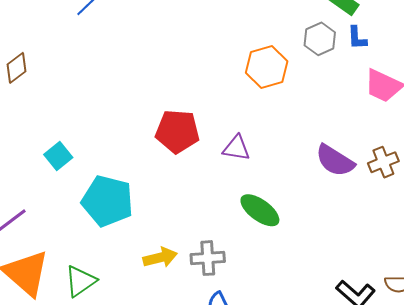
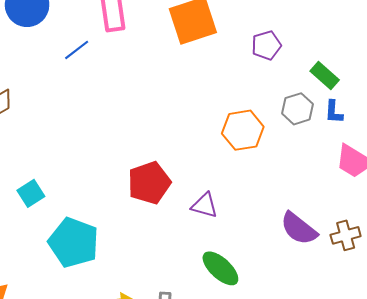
red pentagon: (177, 131) -> (149, 183), turned -30

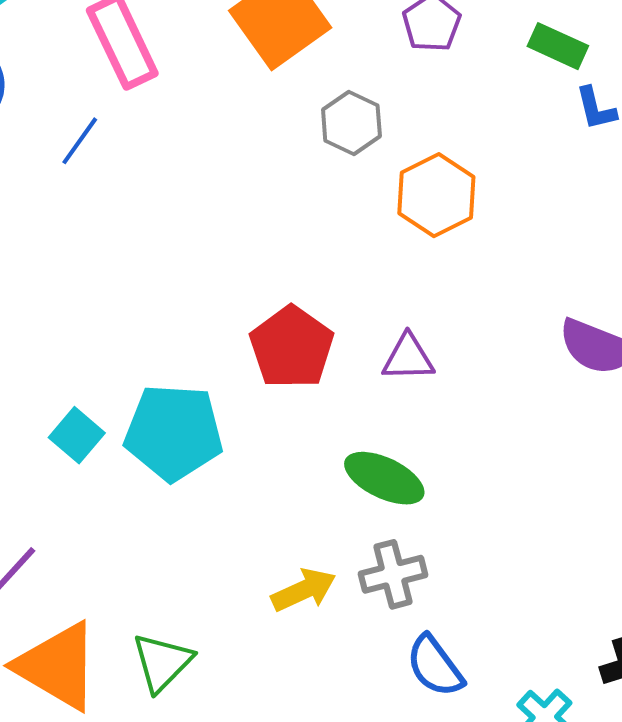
gray hexagon: (298, 109) -> (351, 123), moved
cyan pentagon: (74, 243) -> (174, 432), moved
green ellipse: (220, 268) -> (384, 478), moved

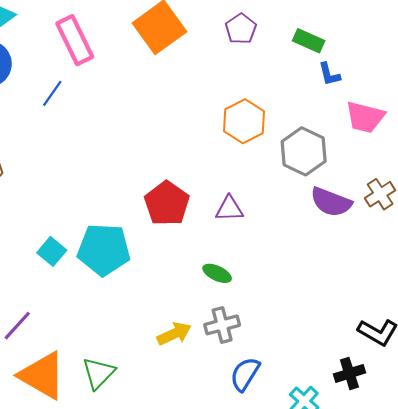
gray hexagon: (351, 123) -> (304, 151), moved, size x1.4
green ellipse: (384, 478) -> (217, 273), size x0.7
blue semicircle: (435, 666) -> (245, 374), turned 69

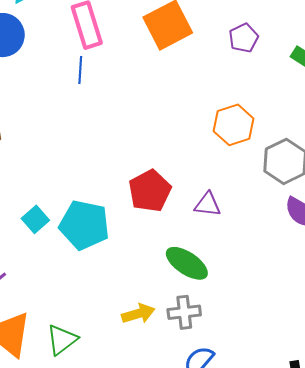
blue line: (52, 93) -> (80, 70), moved, turned -40
green ellipse: (217, 273) -> (187, 263), size x1.6

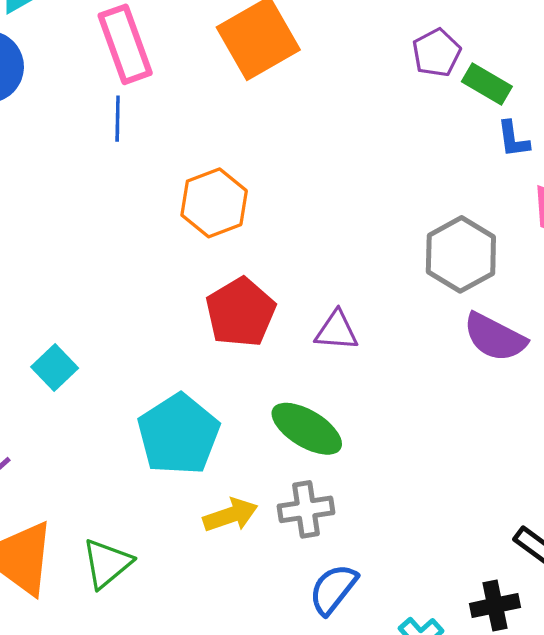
purple pentagon: (244, 38) -> (436, 53), moved
orange hexagon: (234, 125) -> (214, 203), moved
cyan pentagon: (84, 225) -> (179, 434), moved, turned 30

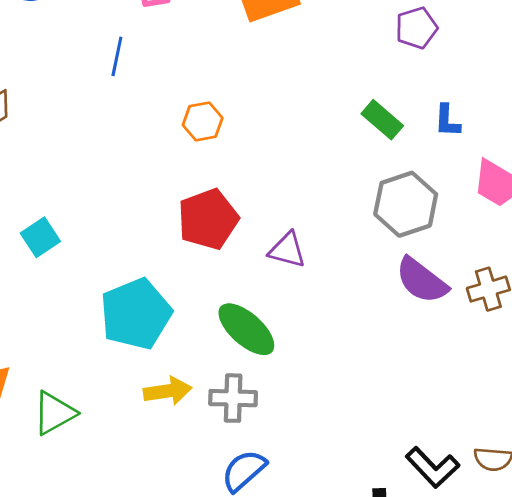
green rectangle: (487, 84) -> (382, 120), moved
blue line: (118, 119) -> (117, 56), moved
blue L-shape: (513, 139) -> (447, 121), moved
orange hexagon: (214, 203) -> (203, 121), size x0.7

